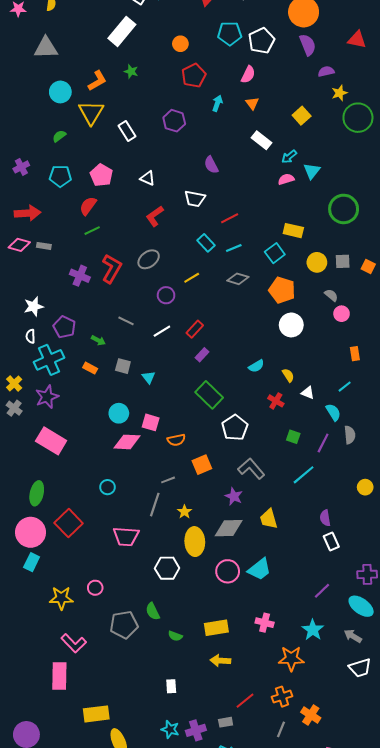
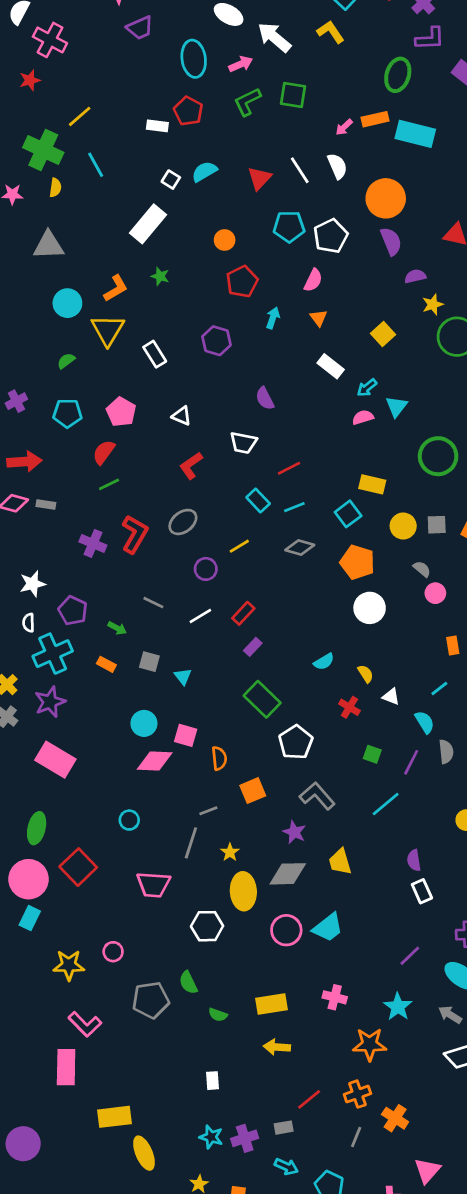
orange semicircle: (176, 440) -> (219, 758), turned -84

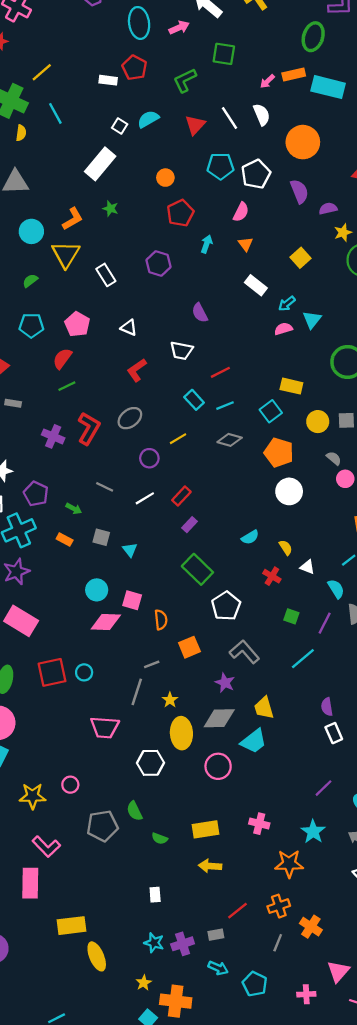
green L-shape: (247, 102) -> (185, 80), moved
purple semicircle: (391, 241) -> (299, 191), moved
red square: (78, 867) -> (52, 672), moved, turned 32
cyan trapezoid: (328, 928) -> (254, 741), moved

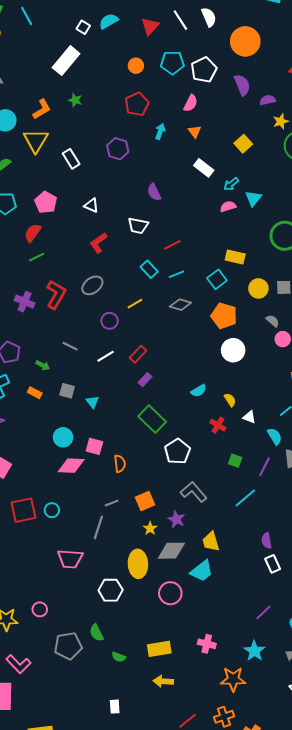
orange circle: (165, 178) -> (136, 66), moved
orange square: (189, 647) -> (145, 501), moved
yellow star: (170, 700) -> (150, 528), moved

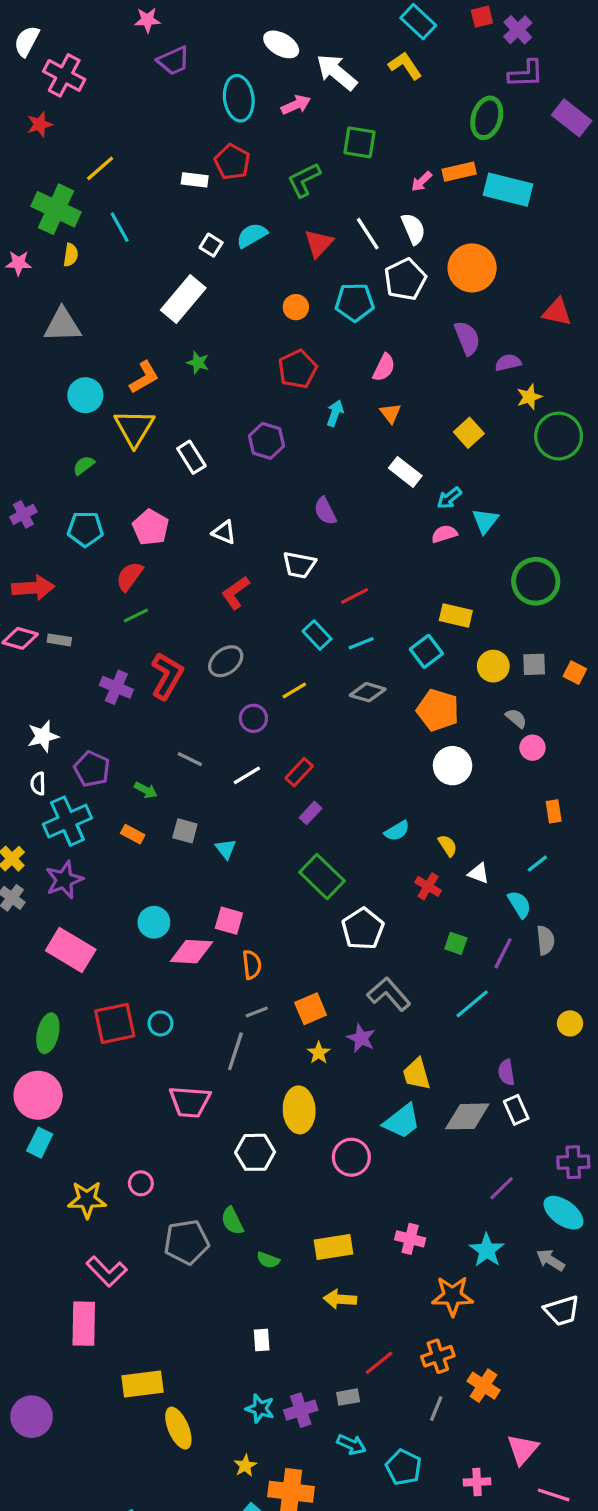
white pentagon: (204, 70) -> (405, 279), moved
cyan circle: (63, 437) -> (154, 922), moved
orange semicircle: (120, 464) -> (252, 965), moved
gray diamond: (171, 551) -> (467, 1116), moved

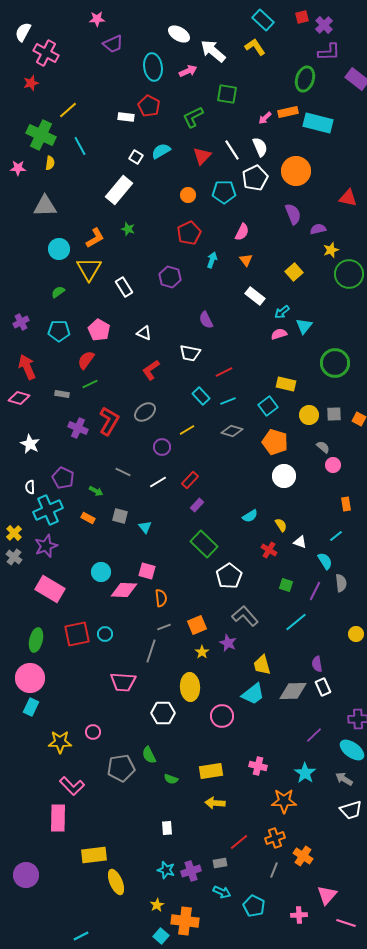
red arrow: (33, 588) -> (27, 367), turned -110
gray rectangle: (59, 640) -> (62, 394), moved
white star: (43, 736) -> (30, 444), moved, turned -30

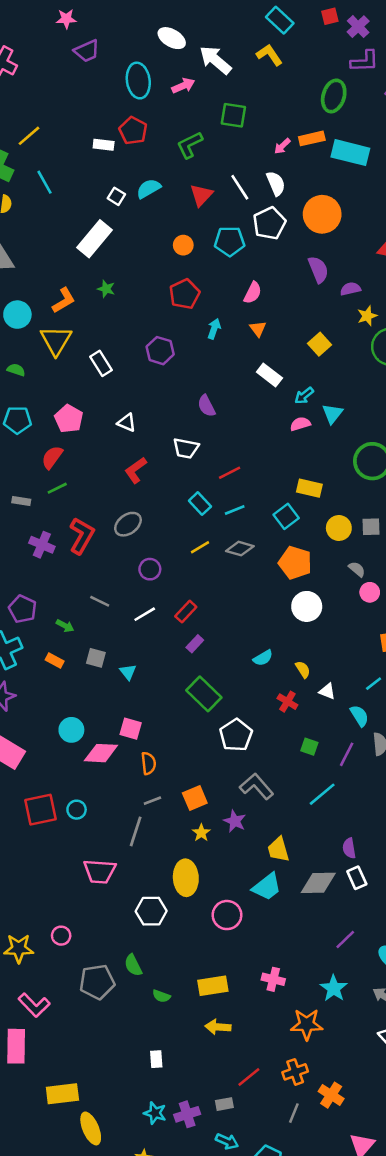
green semicircle: (58, 292) -> (16, 370), turned 56
yellow line: (187, 430) -> (200, 547), moved

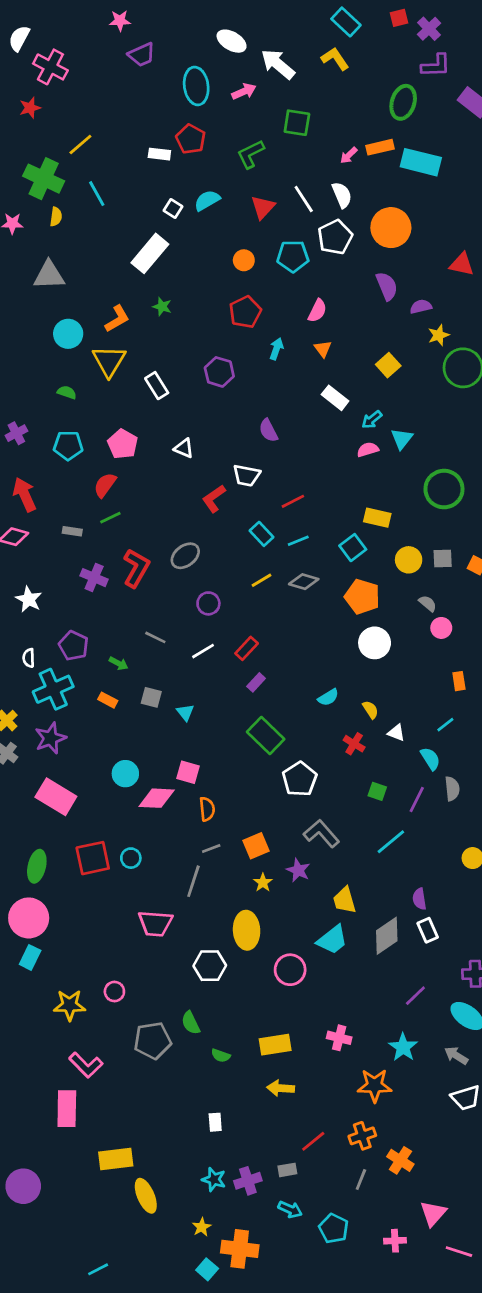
red L-shape: (136, 470) -> (214, 499), moved
gray diamond: (318, 883) -> (387, 936), turned -33

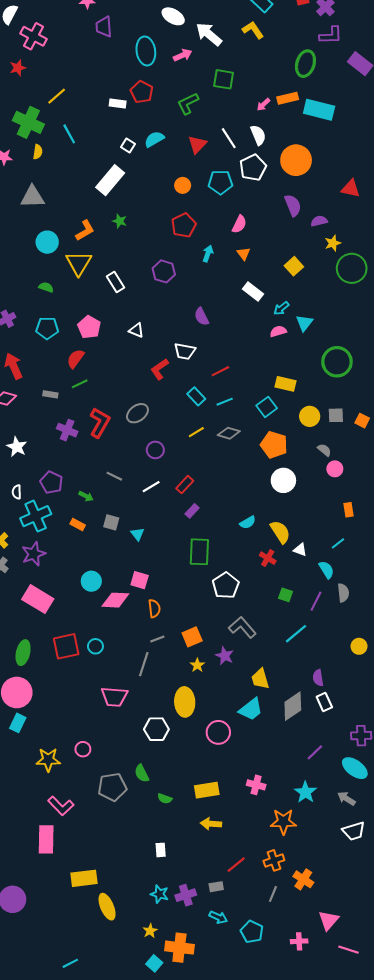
purple trapezoid: (142, 55) -> (104, 27), turned 110
yellow semicircle: (370, 710) -> (280, 532), size x1.6
green rectangle: (266, 736) -> (199, 552), turned 48

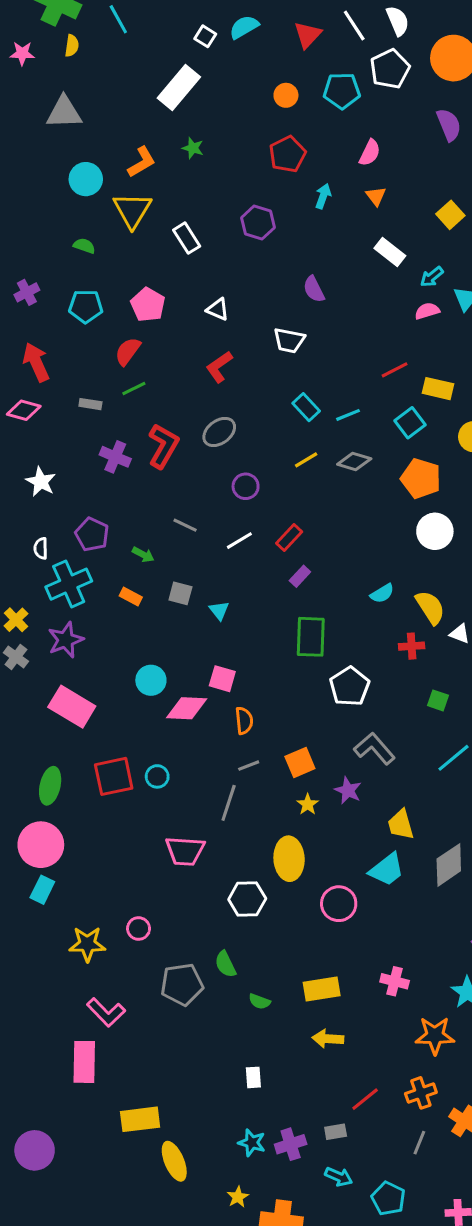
red L-shape: (160, 369) -> (219, 367), moved
red line: (220, 371) -> (395, 370), moved
red cross: (268, 558) -> (412, 646), turned -35

